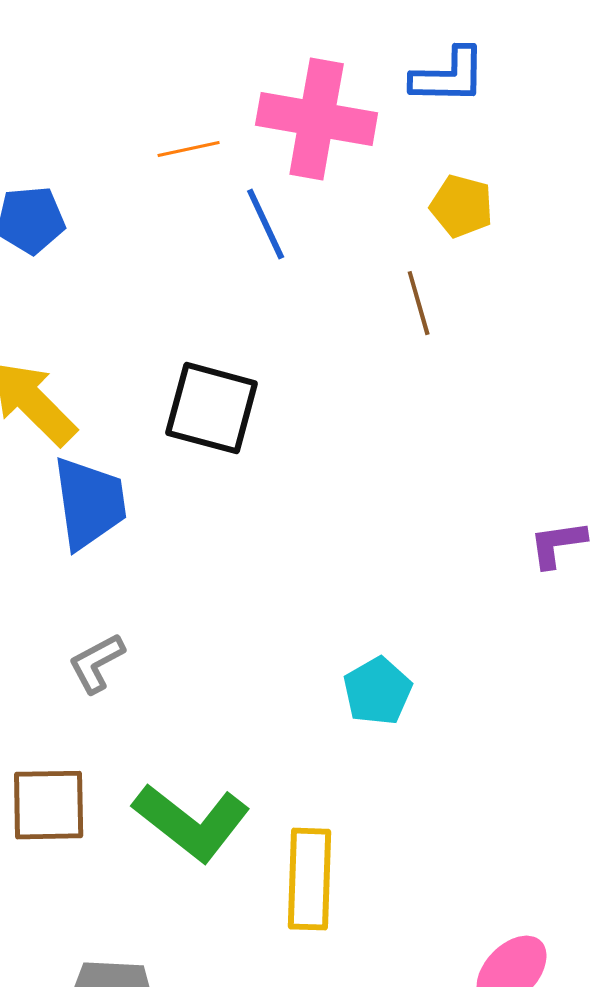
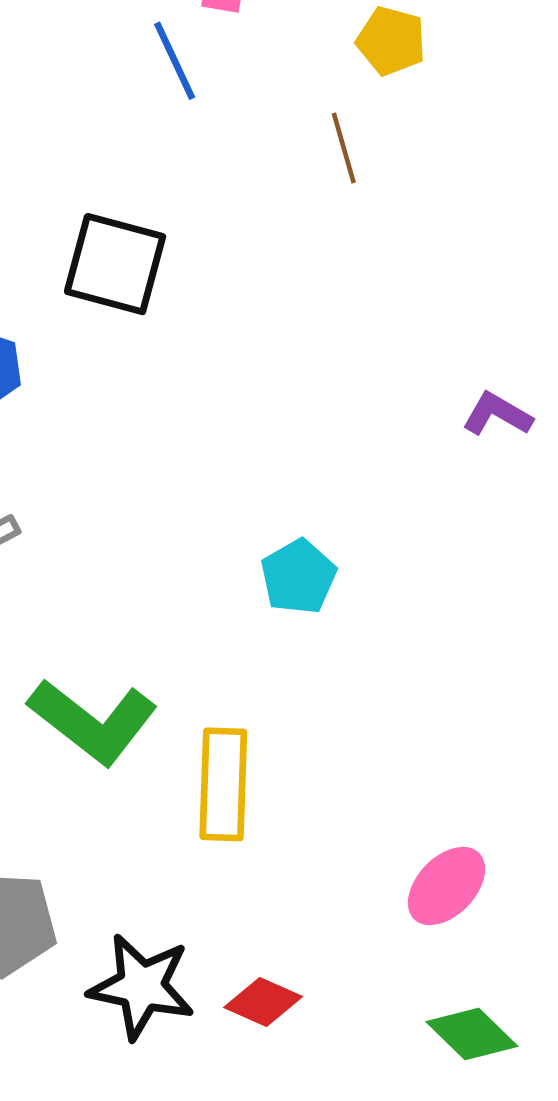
purple L-shape: (558, 544) -> (497, 414), turned 38

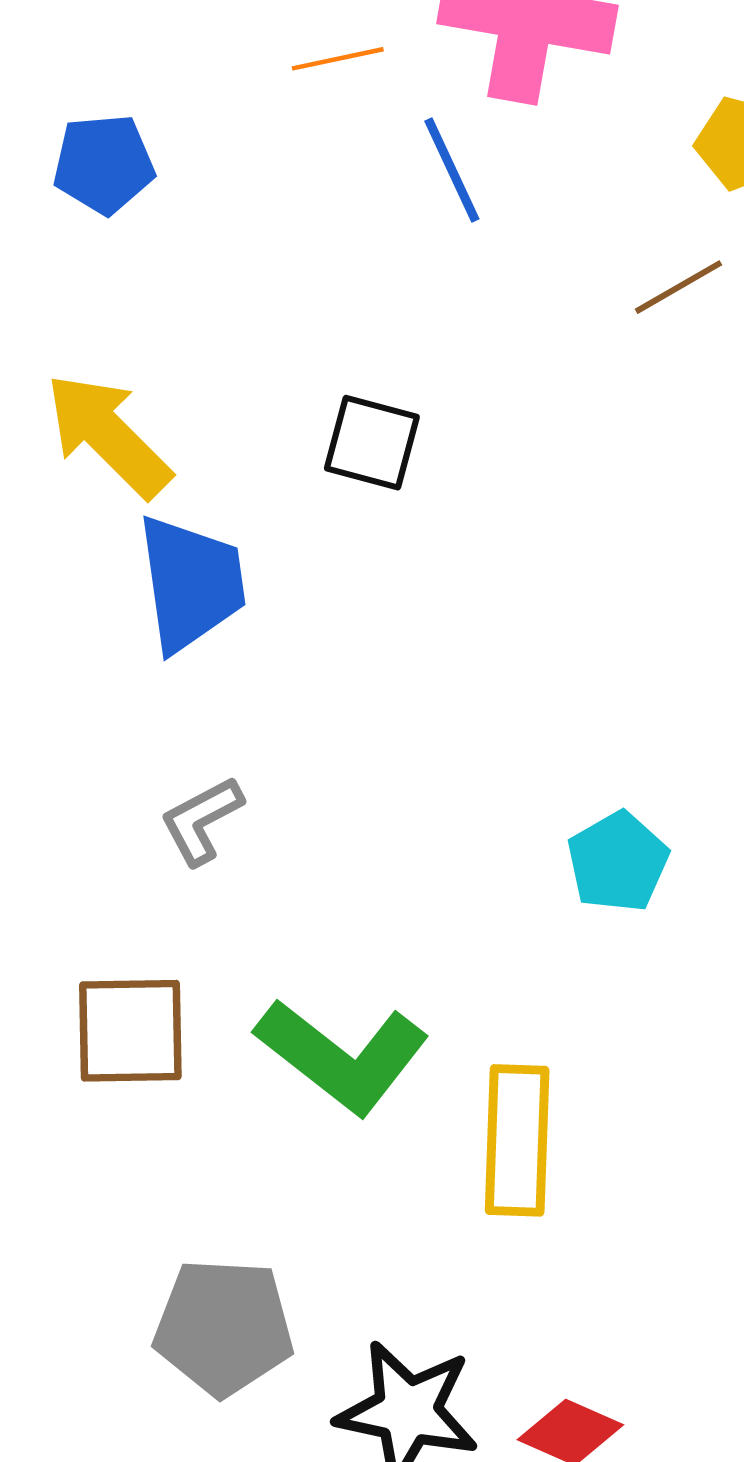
brown line: (344, 148) -> (679, 287), turned 76
black square: (115, 264) -> (372, 443), size x0.7

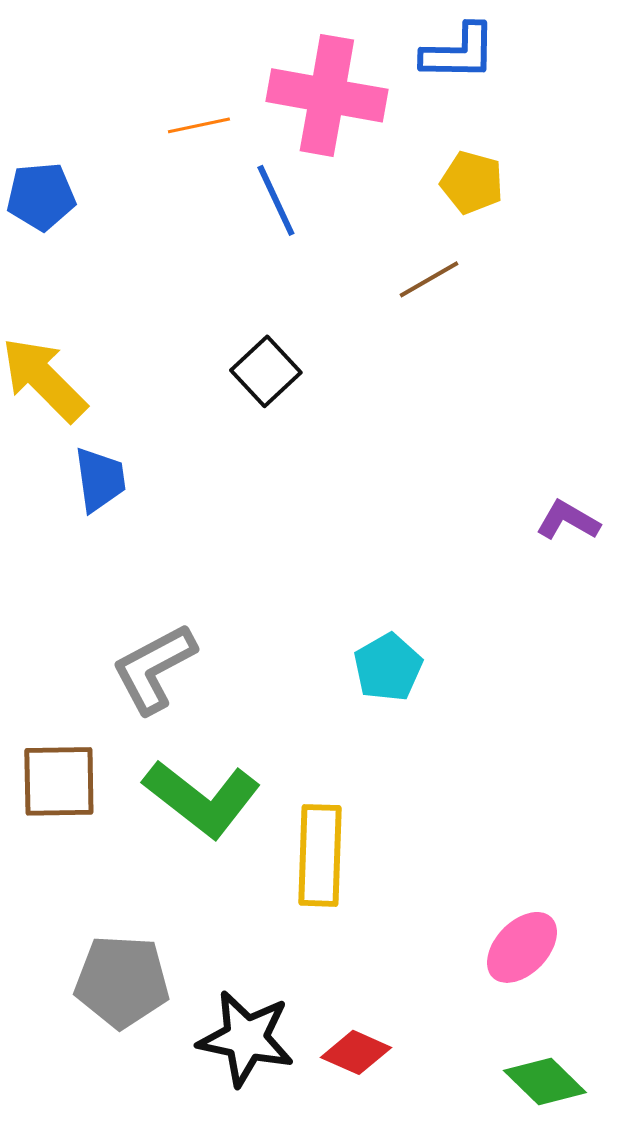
black square: (372, 443) -> (266, 371), moved, turned 32
blue trapezoid: (191, 583) -> (100, 479), size x0.7
gray L-shape: (201, 820) -> (154, 668), moved, size x1.5

